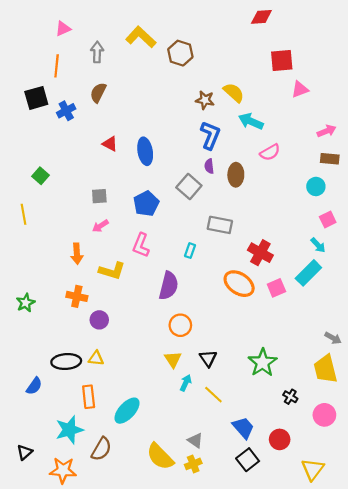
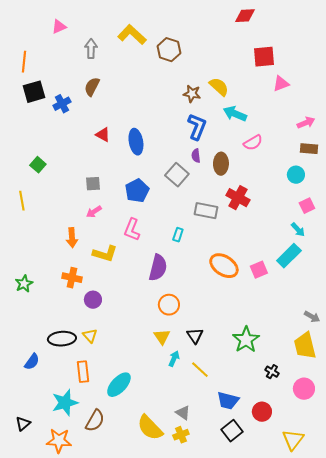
orange line: (57, 66) -> (24, 62), moved
red cross: (260, 253) -> (238, 198), moved
yellow triangle: (96, 358) -> (90, 336), turned 42
blue trapezoid: (243, 428) -> (228, 401), turned 145

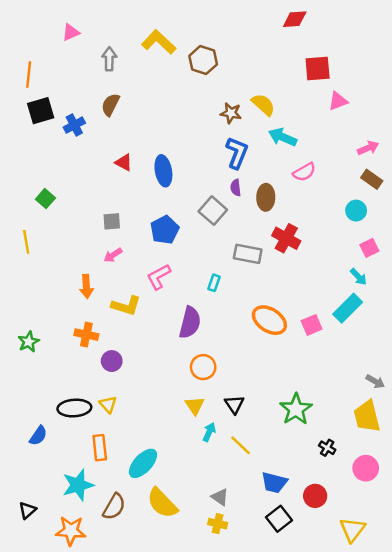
brown rectangle: (309, 149) -> (372, 179), turned 30
pink L-shape: (132, 230) -> (159, 277), turned 40
yellow semicircle: (150, 428) -> (162, 503), moved
yellow cross: (181, 435) -> (218, 524), turned 35

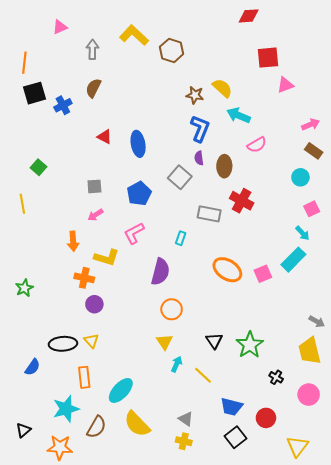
orange cross: (86, 335) -> (84, 278), moved
black triangle: (234, 404) -> (214, 341), moved

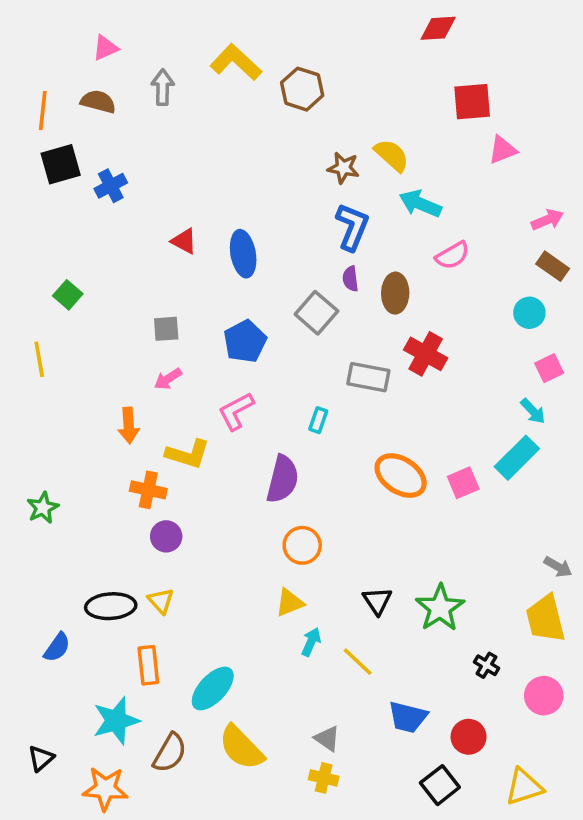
brown semicircle: (93, 88) -> (98, 102), moved, turned 78
yellow triangle: (164, 342) -> (290, 603), turned 42
black square: (236, 437) -> (440, 785), moved
yellow triangle: (297, 446) -> (524, 787), turned 35

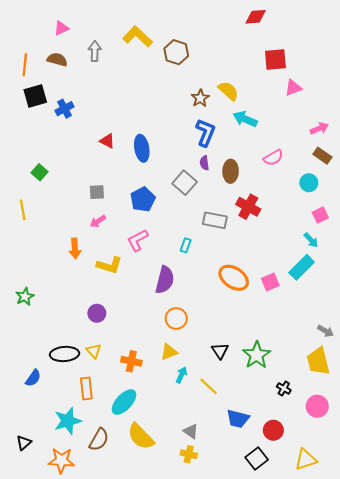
brown star: (343, 168) -> (200, 98), turned 30
pink semicircle: (452, 255) -> (273, 158), moved
orange cross: (148, 490) -> (131, 361), moved

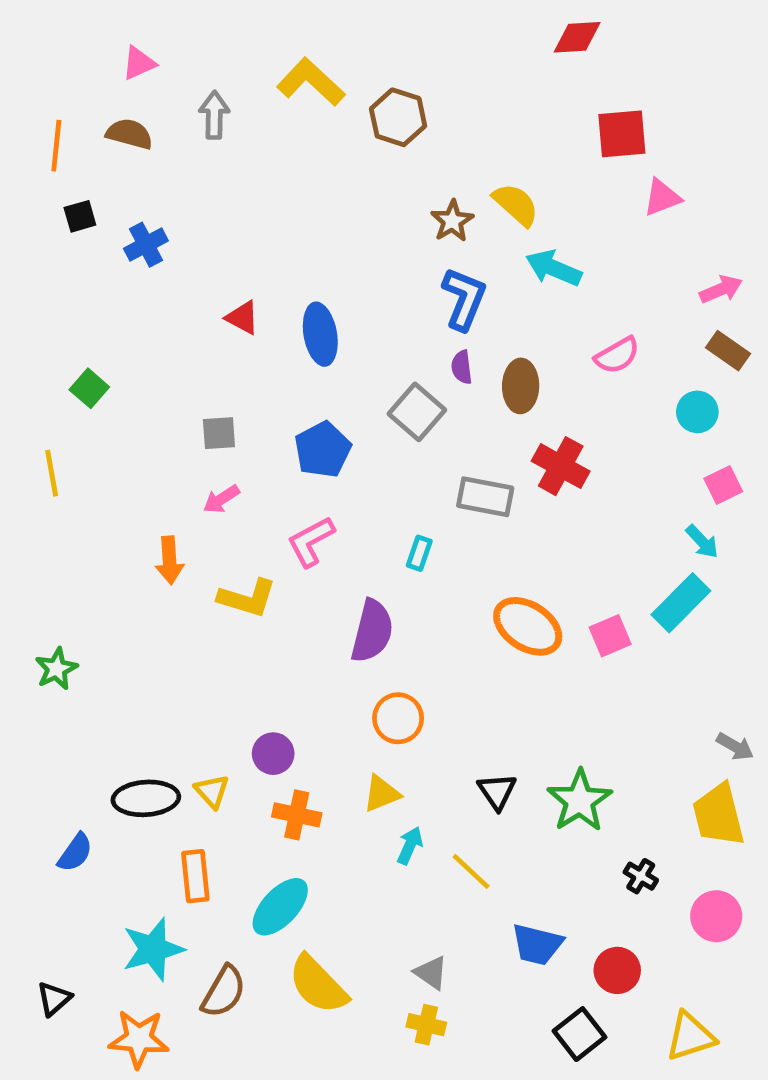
black square: (35, 96) -> (80, 216), size x0.6
purple circle: (97, 313) -> (273, 754), moved

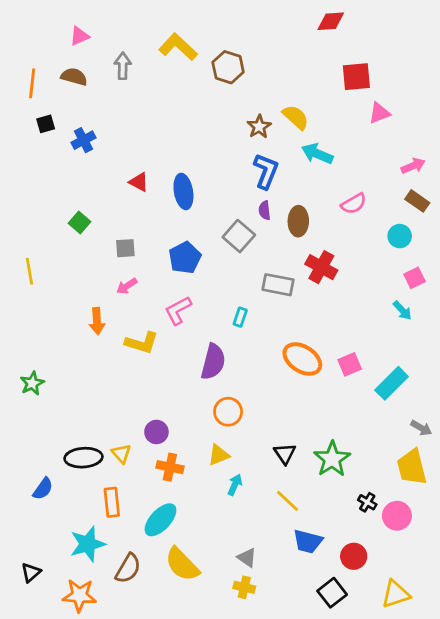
green square: (89, 388) -> (79, 223), moved
cyan rectangle: (681, 603) -> (392, 383), moved
yellow line: (471, 871) -> (288, 501), moved
pink circle: (716, 916) -> (397, 516), moved

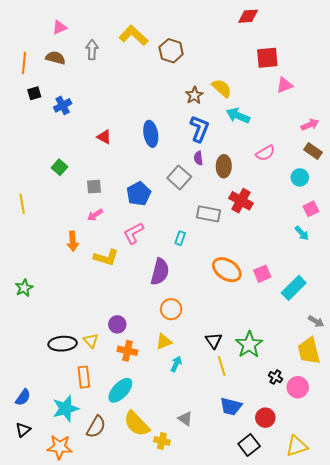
blue ellipse: (183, 191) -> (151, 134), moved
blue semicircle: (43, 489) -> (23, 397), moved
yellow line: (288, 501) -> (222, 366), moved, turned 30
yellow cross: (244, 587) -> (162, 441), moved

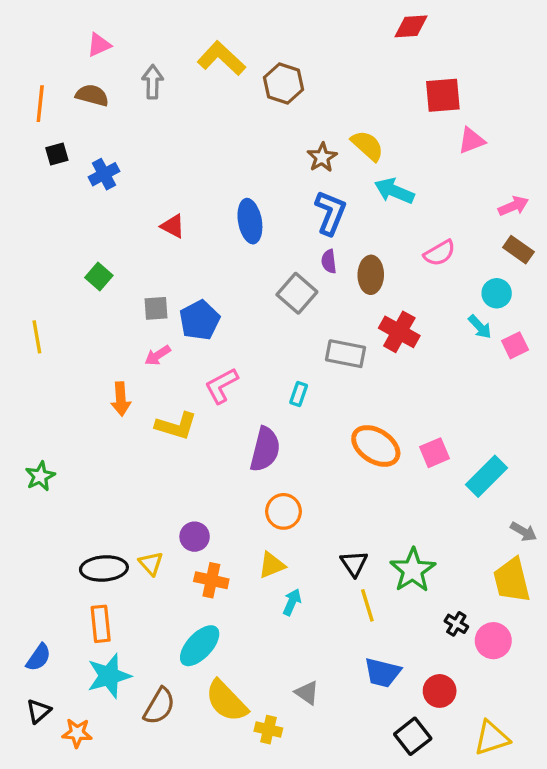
blue pentagon: (139, 194) -> (200, 320), moved
cyan arrow: (302, 233) -> (480, 327), moved
orange rectangle: (84, 377) -> (101, 624), moved
orange star: (60, 447) -> (77, 733), moved, size x0.7

